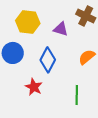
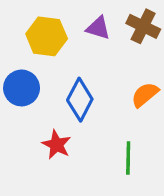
purple triangle: (61, 29) -> (98, 28), moved

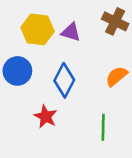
purple triangle: (98, 28) -> (71, 32), moved

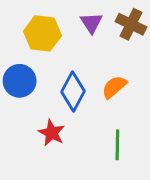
purple triangle: (71, 32) -> (91, 23), moved, turned 40
orange semicircle: (116, 76) -> (114, 87), moved

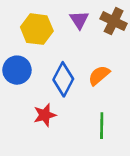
red star: (52, 133) -> (45, 115), turned 30

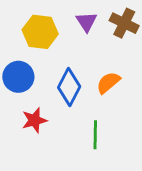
red star: (45, 115) -> (34, 120), moved
green line: (102, 126) -> (95, 135), moved

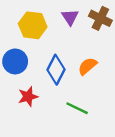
green line: (95, 135) -> (77, 108), turned -65

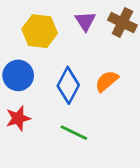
red star: (28, 97) -> (18, 118), moved
green line: (77, 108) -> (74, 133), moved

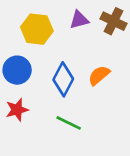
purple triangle: (85, 21) -> (79, 20), turned 48

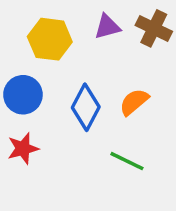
green line: (69, 123) -> (127, 161), moved

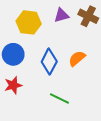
green line: (127, 161) -> (59, 99), moved

